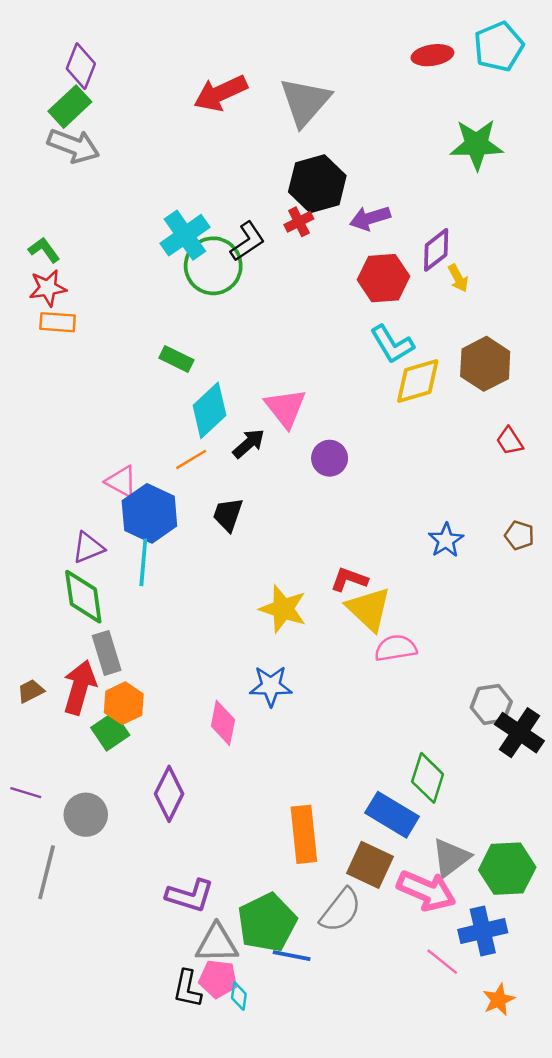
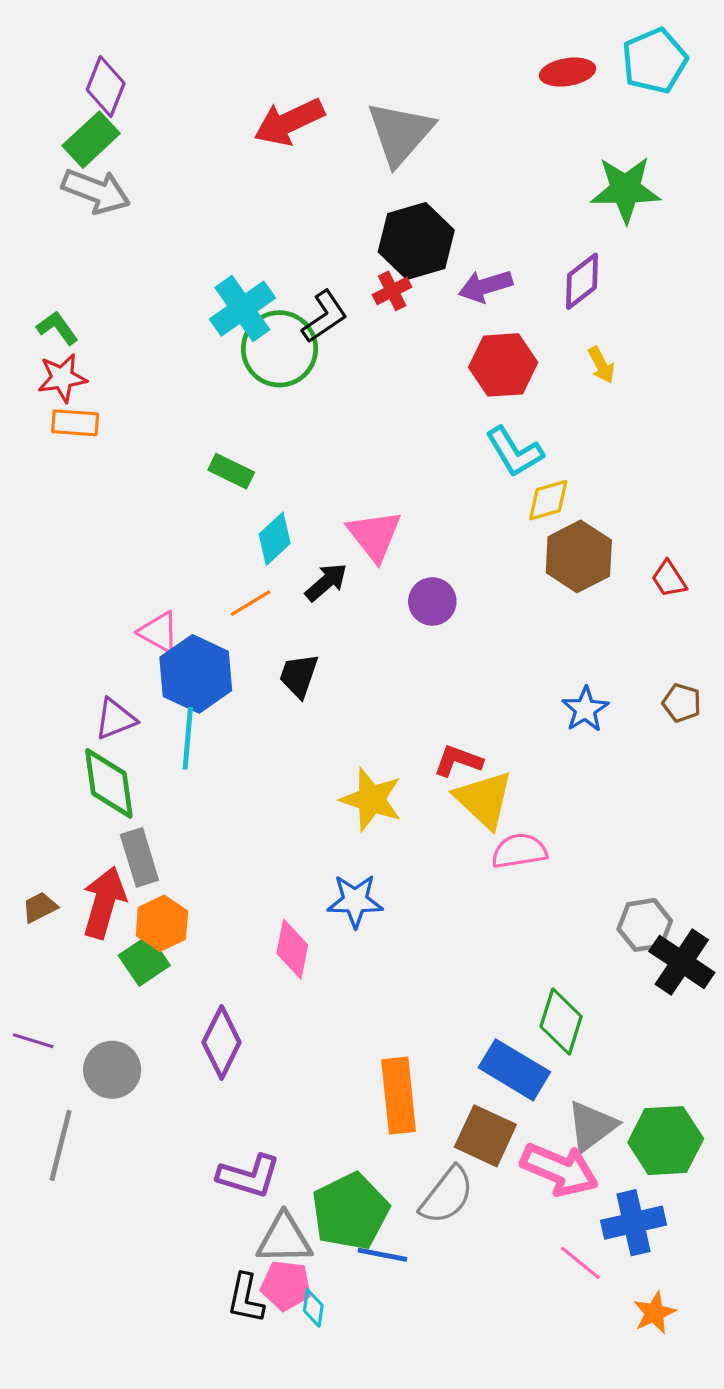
purple diamond: (436, 250) -> (582, 281), moved
brown hexagon: (485, 364) -> (579, 556), moved
yellow diamond: (418, 381) -> (548, 500), size x0.7
cyan diamond: (209, 410) -> (275, 539), size x0.7

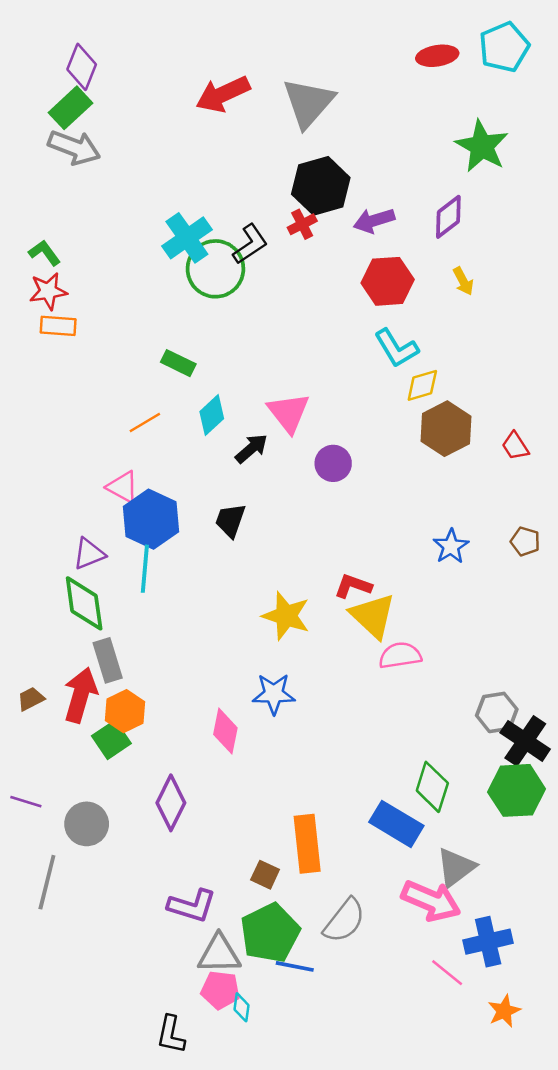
green star: (625, 190) -> (482, 146), turned 30
orange line: (250, 603) -> (145, 422), moved
brown square: (485, 1136) -> (265, 875), moved, size x0.6
green hexagon: (666, 1141) -> (517, 790), moved
black L-shape: (246, 1298) -> (171, 1035), moved

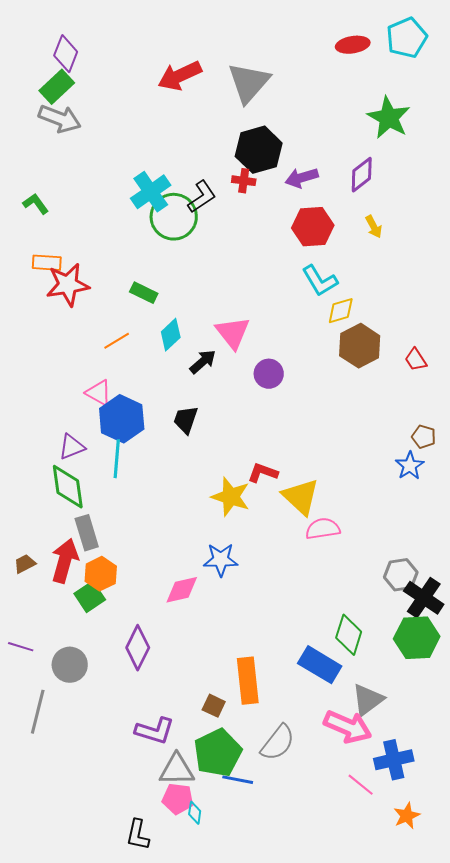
red cross: (302, 224) -> (244, 181), turned 35
red star: (48, 291) -> (68, 285), moved, size x1.4
blue star: (451, 546) -> (410, 466), moved
red L-shape: (353, 586) -> (263, 473), moved
pink diamond: (225, 731) -> (182, 590), turned 66

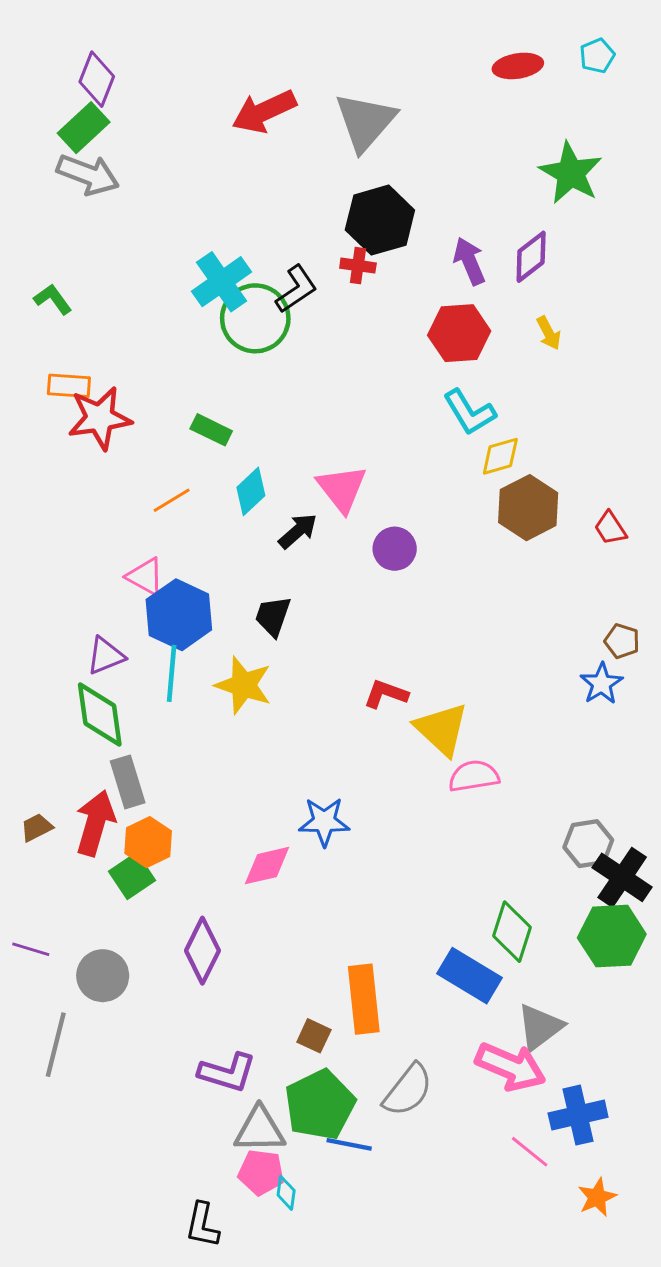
cyan pentagon: (407, 38) -> (597, 56), size x0.6
purple arrow: (302, 178) -> (469, 261), moved, turned 84
yellow star: (231, 497) -> (244, 685), moved

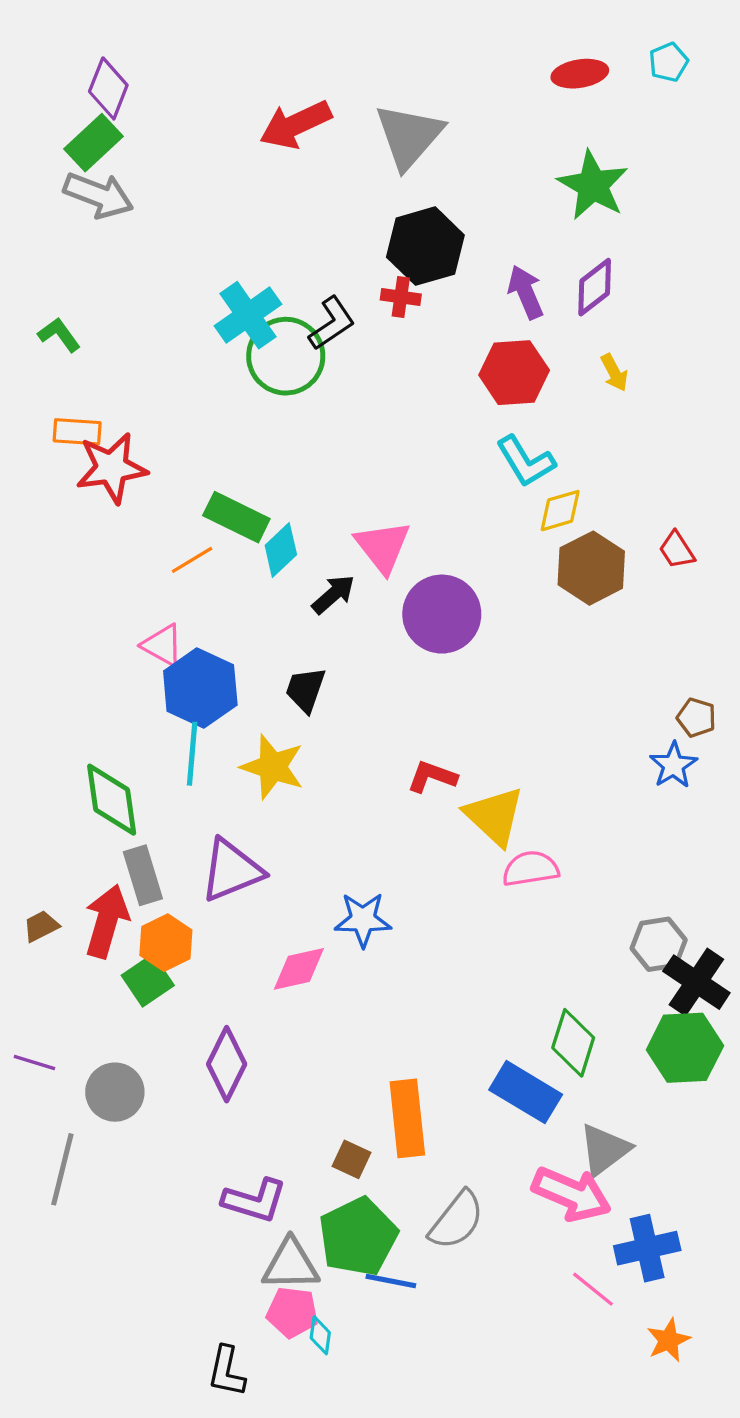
green star: (571, 173) -> (593, 185), moved
green rectangle: (211, 430) -> (236, 517), moved, size x1.4
red trapezoid: (610, 528) -> (677, 550), moved
purple circle: (395, 549) -> (442, 614), size x1.6
purple triangle: (106, 656) -> (232, 870), moved, size x1.5

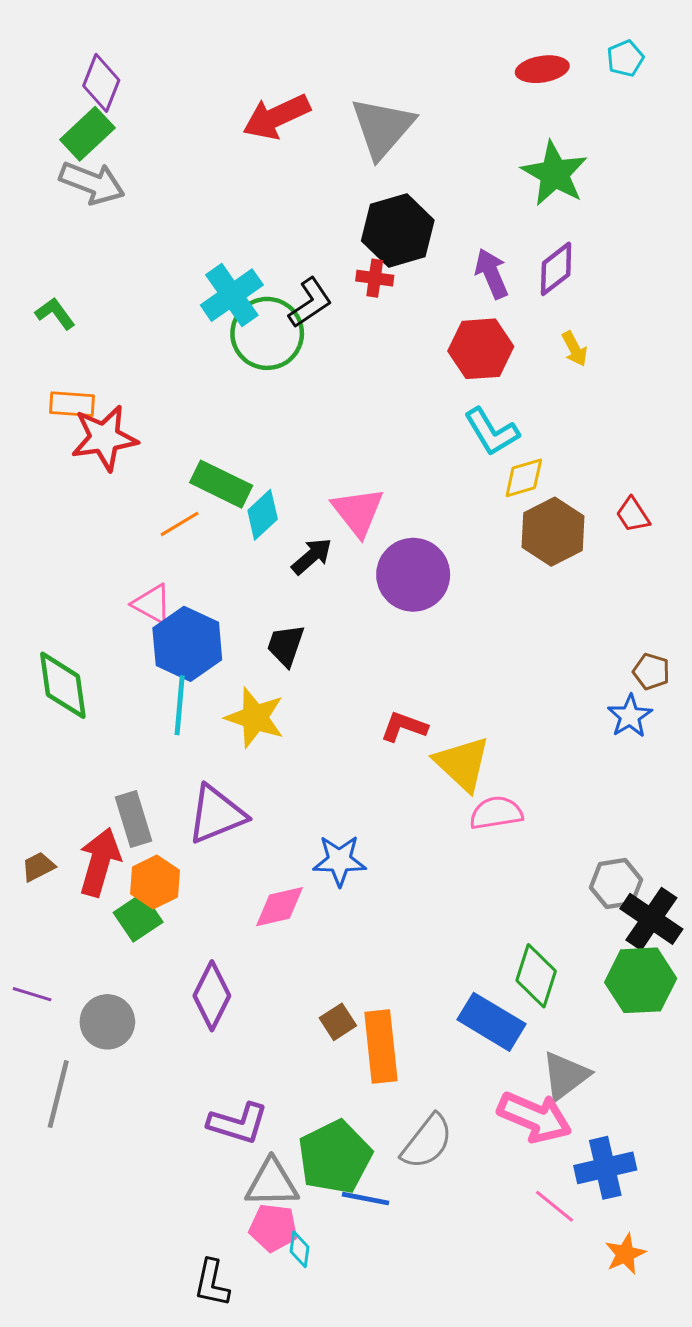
green diamond: (112, 800) -> (63, 685), moved
brown square: (351, 1159) -> (338, 1022), moved, turned 32

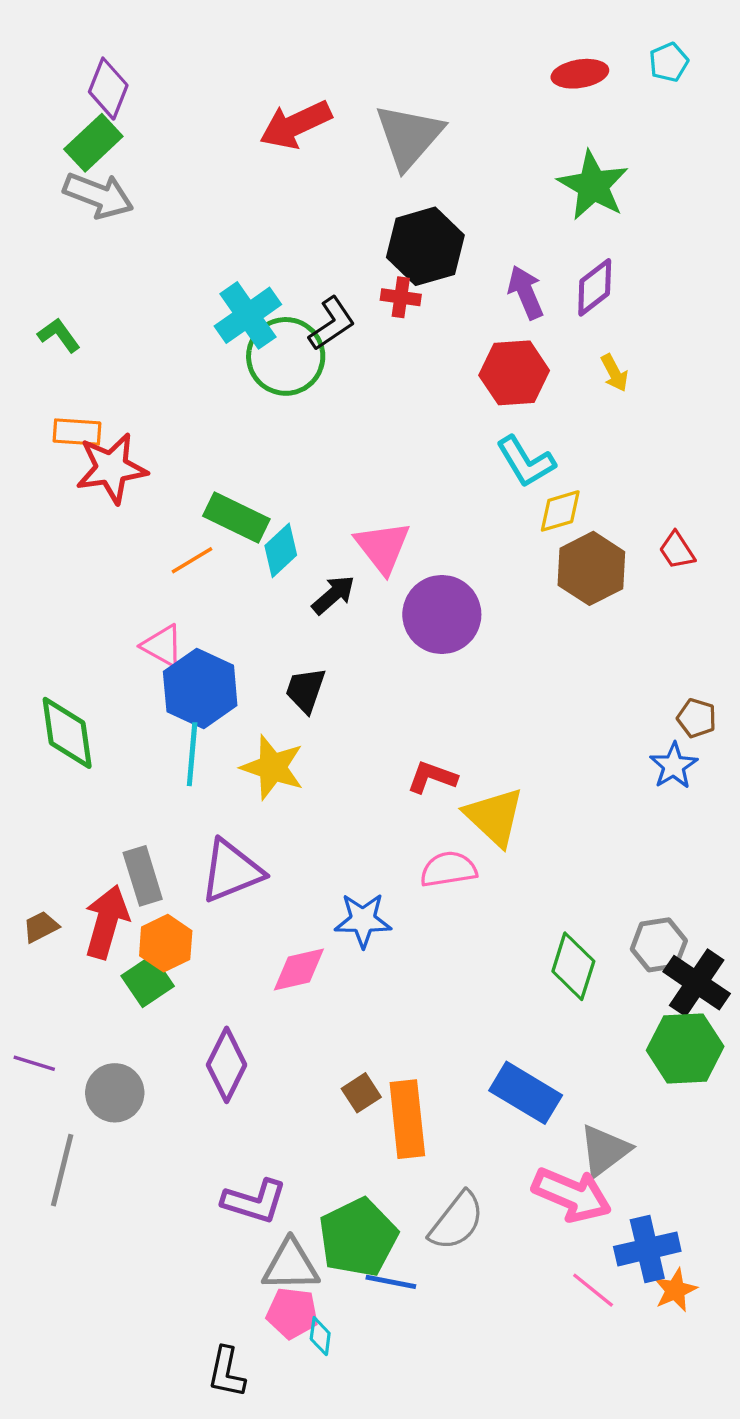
pink semicircle: (496, 813) -> (448, 869), moved
green diamond: (536, 976) -> (573, 966), moved
orange star: (625, 1254) -> (675, 1290), moved

